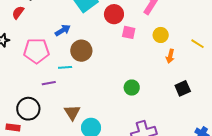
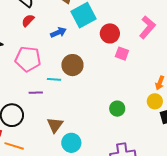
red semicircle: (18, 13) -> (28, 20), moved
blue arrow: (63, 30) -> (58, 32), moved
yellow circle: (161, 35) -> (155, 101), moved

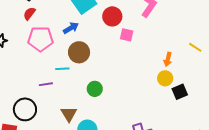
blue arrow: (58, 32) -> (71, 28), moved
pink pentagon: (28, 59) -> (40, 39), moved
green circle: (117, 109) -> (95, 89), moved

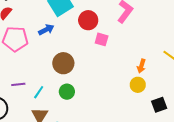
brown circle: (79, 52) -> (63, 63), moved
cyan line: (62, 69) -> (39, 92), moved, turned -56
black square: (180, 92) -> (159, 105), moved

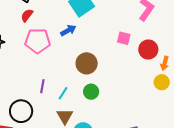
red circle: (88, 20) -> (148, 50), moved
purple line: (18, 84) -> (42, 86), turned -72

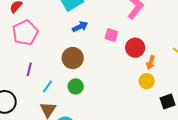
blue arrow: (68, 30) -> (80, 27), moved
pink pentagon: (38, 41) -> (25, 33), turned -30
purple line: (42, 86) -> (29, 69), moved

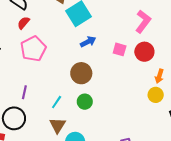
red circle: (135, 48) -> (144, 52), moved
purple line: (29, 69) -> (24, 92), moved

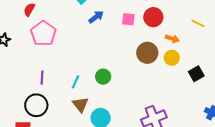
brown circle: (81, 73) -> (147, 53), moved
orange arrow: (159, 76) -> (172, 39), turned -80

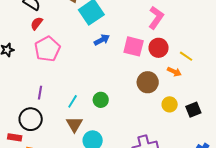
pink square: (128, 19) -> (134, 46), size x1.5
yellow line: (198, 23) -> (186, 56), moved
yellow circle: (172, 58) -> (170, 104), moved

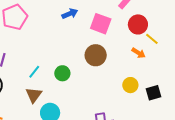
red circle: (159, 48) -> (138, 24), moved
brown circle: (148, 82) -> (96, 55), moved

